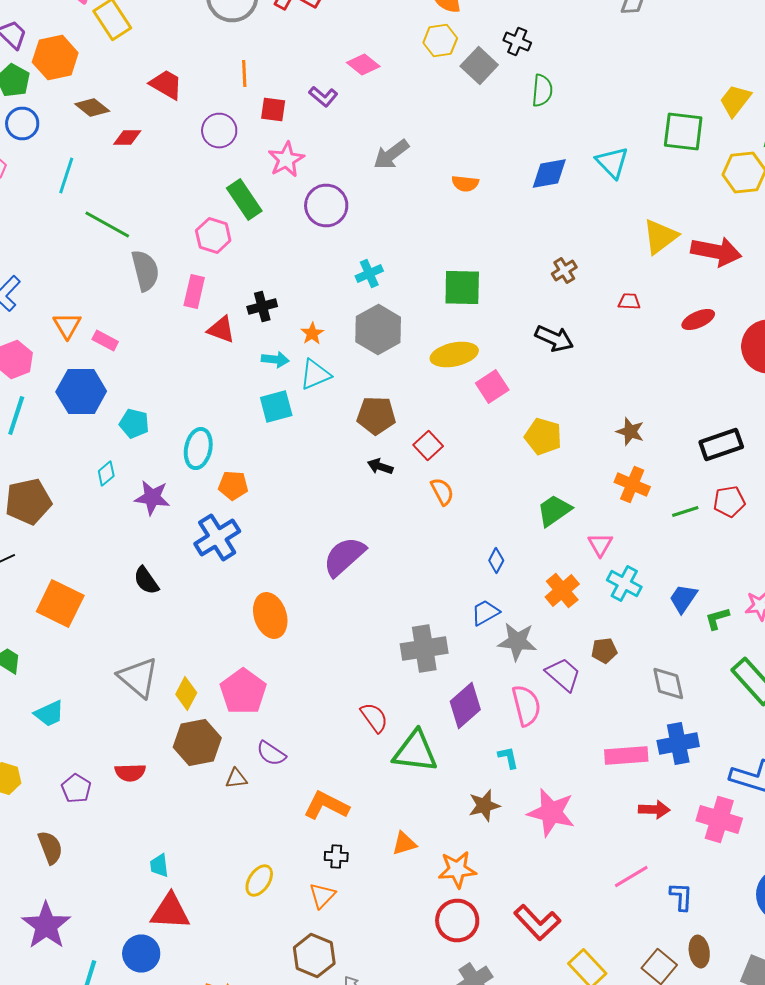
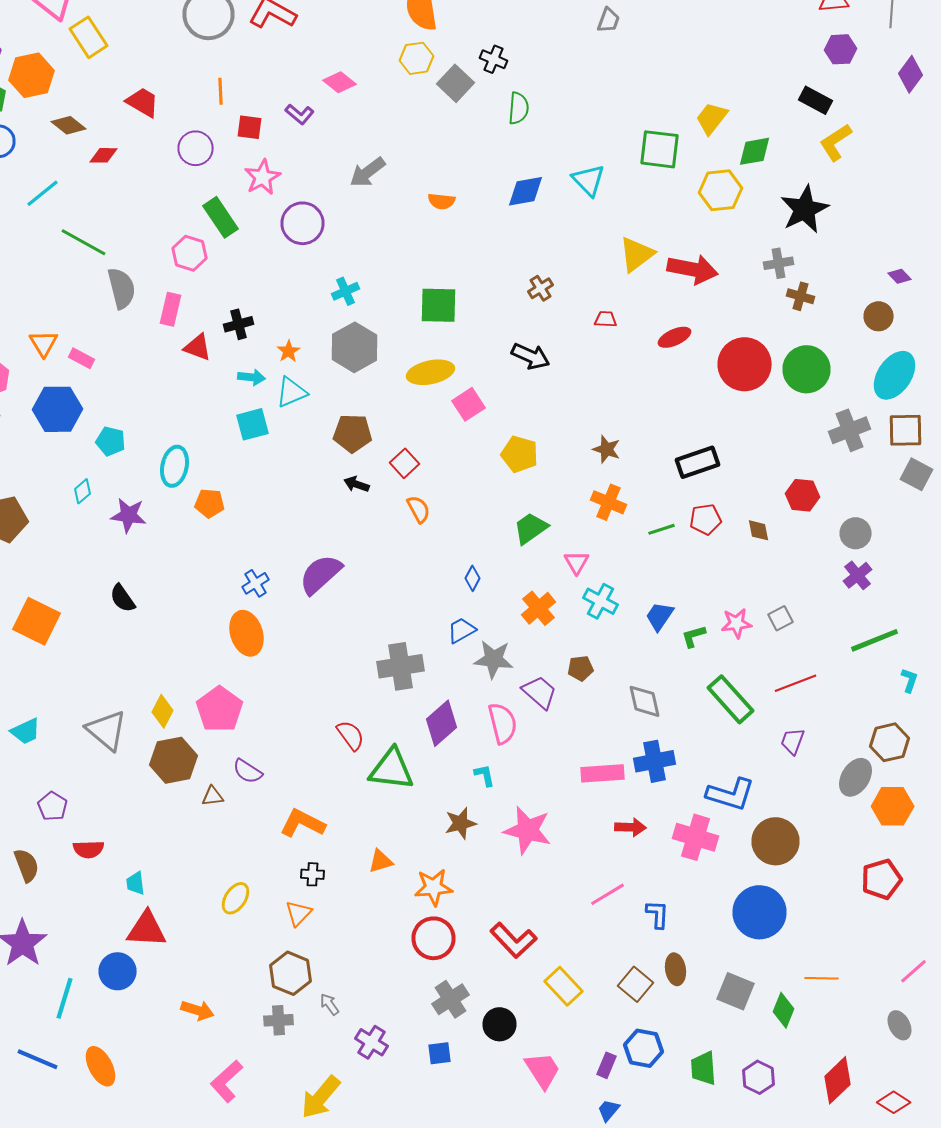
cyan line: (66, 176) -> (42, 193), turned 33
blue cross: (217, 538) -> (256, 583), moved, size x0.6
gray triangle: (138, 678) -> (106, 730), moved
red semicircle: (130, 772) -> (88, 849), moved

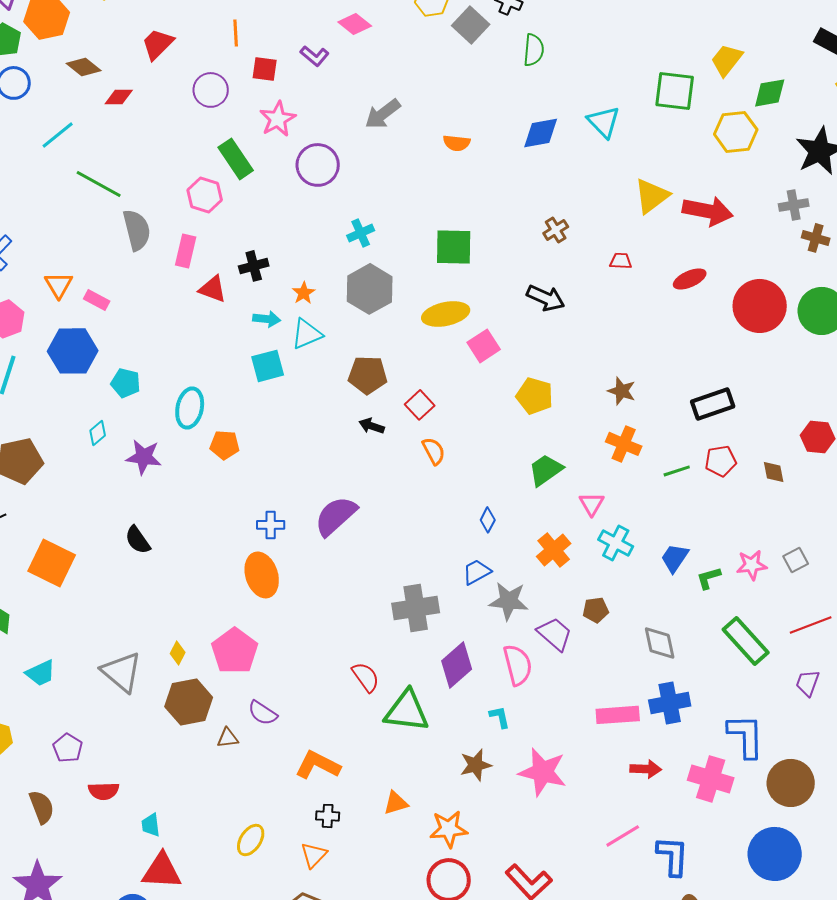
red trapezoid: (142, 102) -> (158, 44), turned -75
blue cross: (256, 583) -> (271, 525), turned 32
yellow diamond: (162, 711) -> (178, 653), size x0.7
blue L-shape: (730, 794) -> (746, 736), turned -108
blue L-shape: (658, 914) -> (673, 856), size x1.4

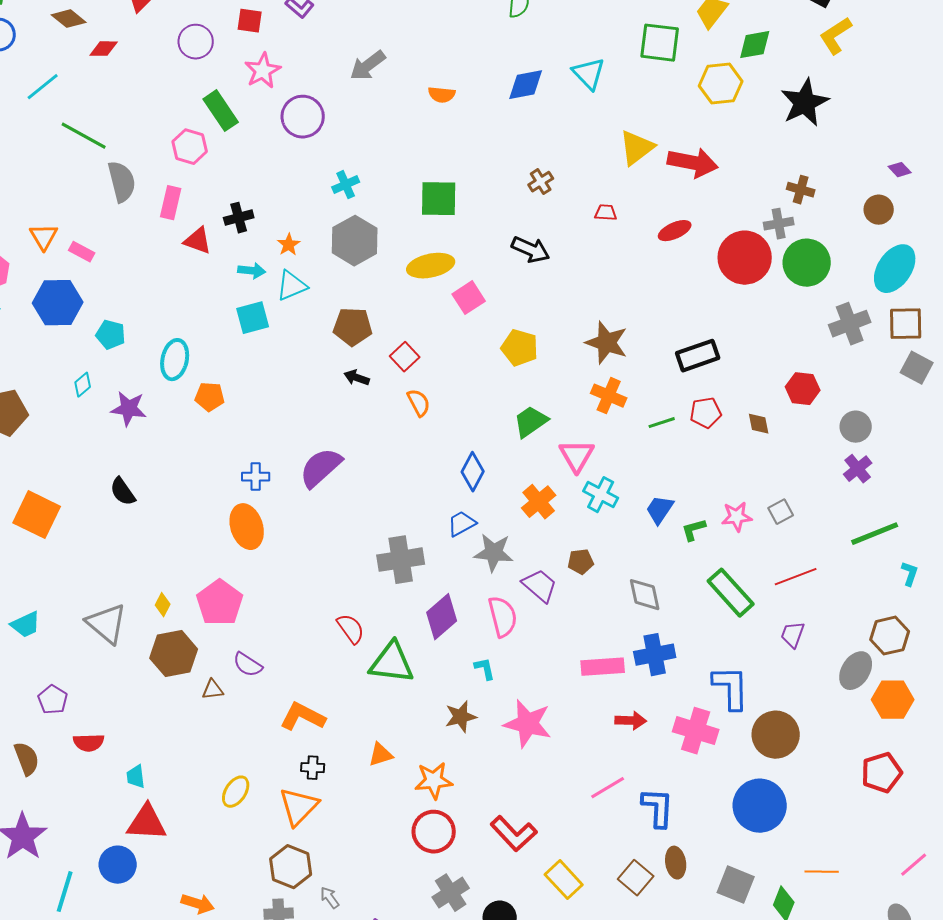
gray cross: (794, 205) -> (779, 224), moved
brown star: (622, 391) -> (607, 343), size x1.5
pink triangle: (592, 504) -> (577, 456), size x1.4
blue diamond: (488, 520) -> (473, 472), size x1.5
orange triangle: (314, 855) -> (299, 807), size x1.5

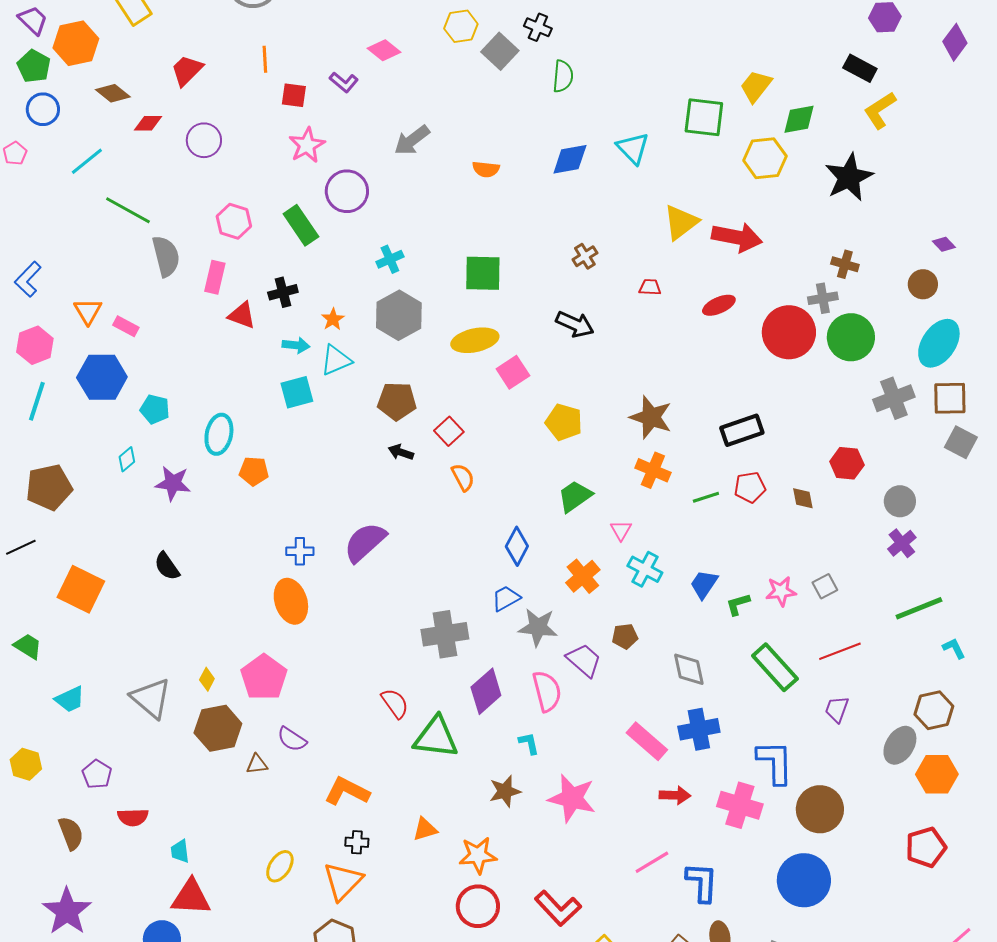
purple circle: (196, 42) -> (204, 140), moved
green rectangle: (221, 111) -> (301, 225), moved
pink triangle: (577, 456) -> (621, 530), size x0.6
cyan L-shape: (910, 574) -> (954, 648), turned -45
pink rectangle: (603, 667) -> (647, 741), turned 45

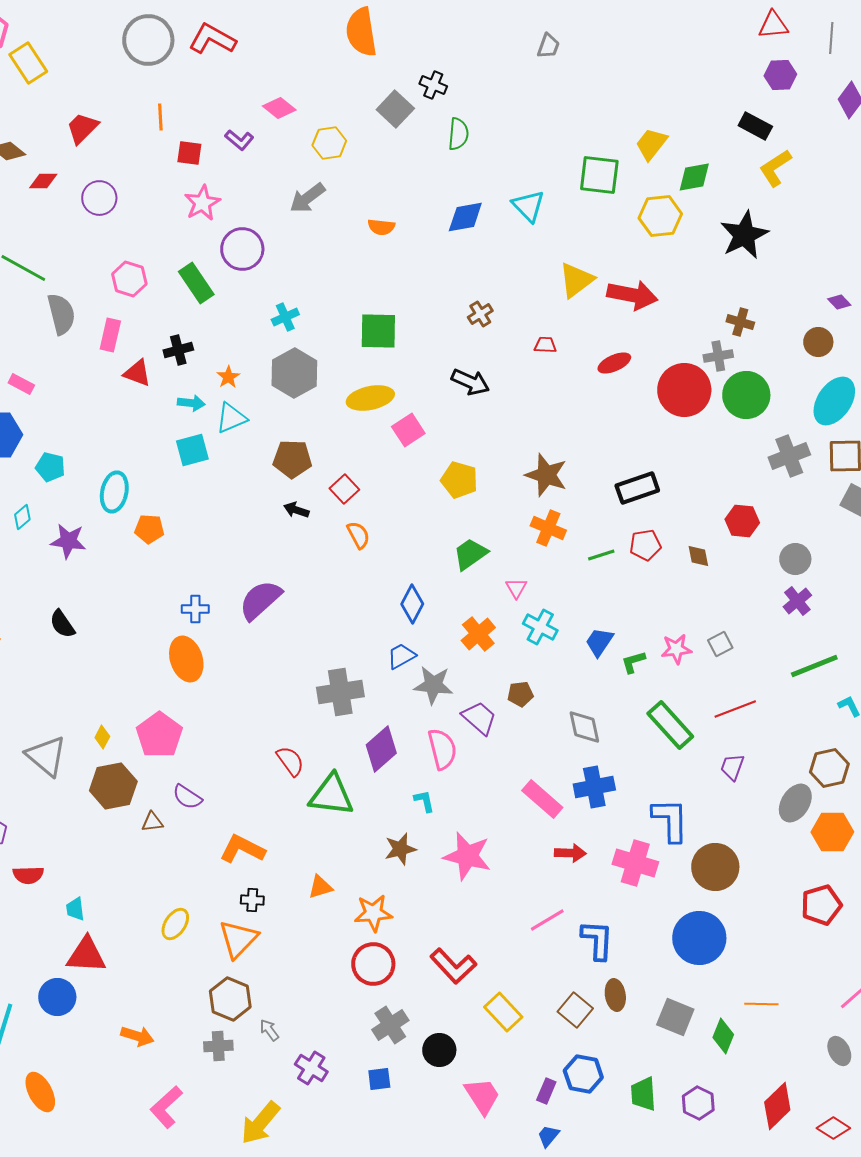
yellow hexagon: (461, 26) -> (329, 143), moved

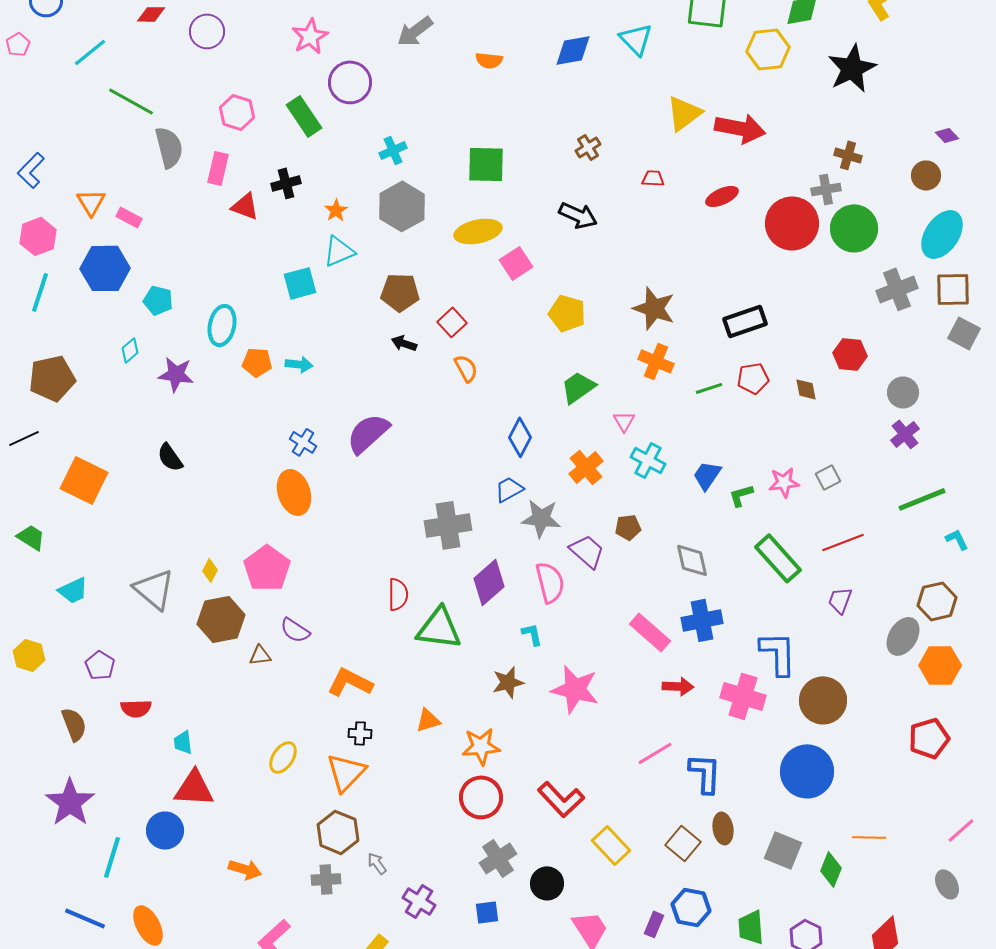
cyan arrow: (191, 403) -> (299, 364), moved
blue cross: (195, 609) -> (303, 442), turned 32
red semicircle: (290, 761) -> (398, 594), turned 36

